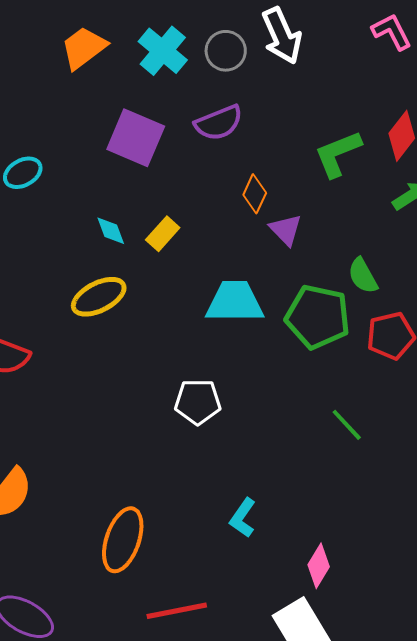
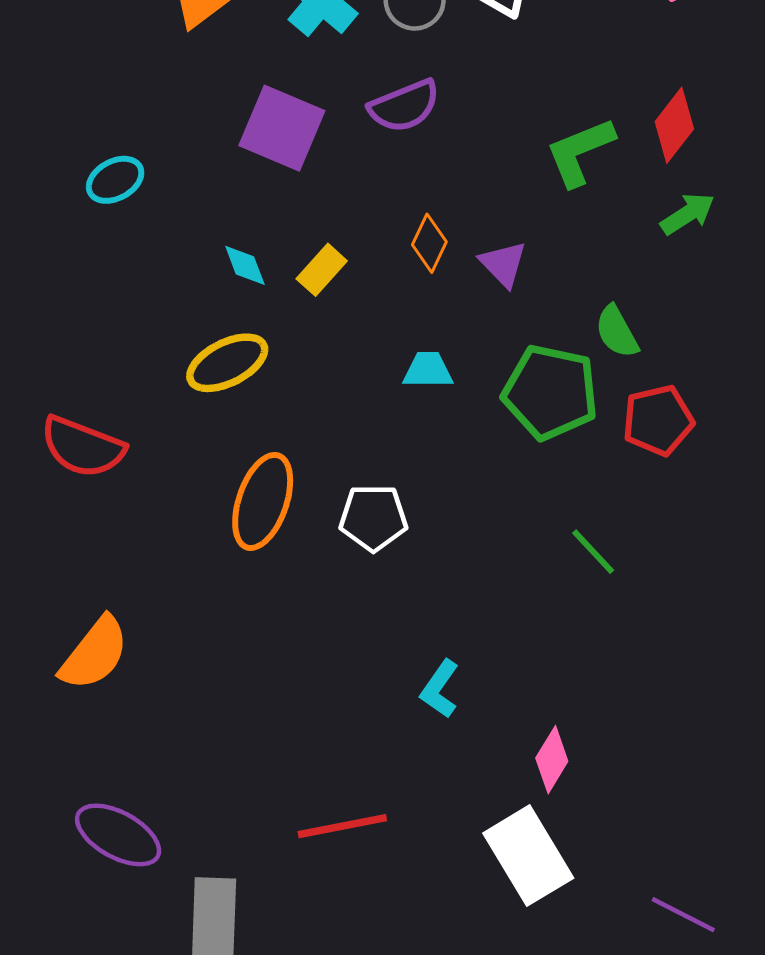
orange diamond: (255, 194) -> (429, 243), moved
cyan trapezoid: (235, 302) -> (428, 370), size x0.6
orange ellipse: (123, 540) -> (263, 501), moved

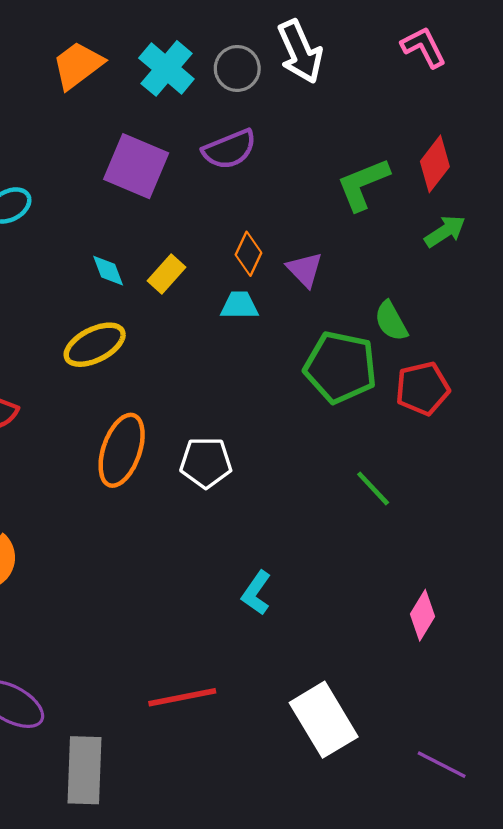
cyan trapezoid: (428, 370) -> (239, 305), moved
pink diamond: (552, 760) -> (422, 615), moved

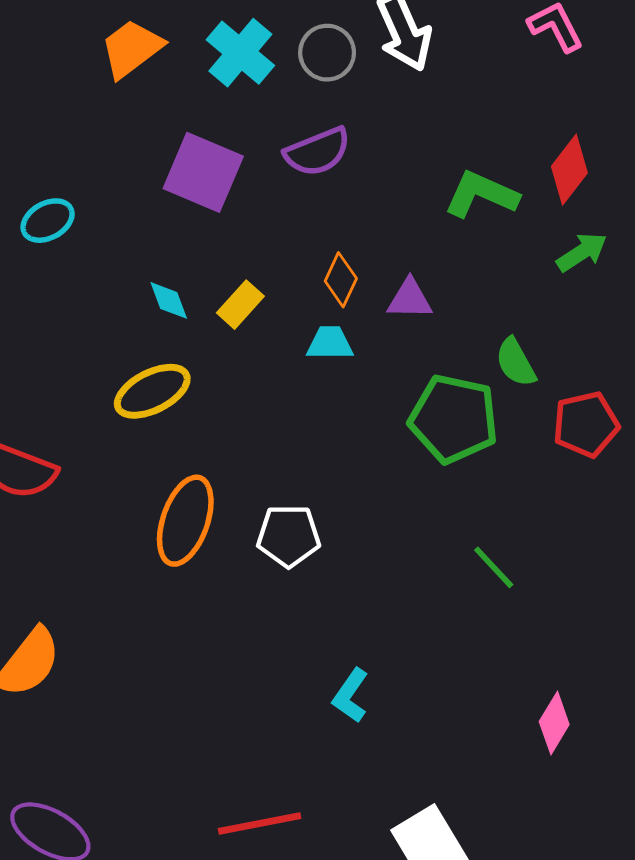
green L-shape: (363, 184) -> (481, 194), turned 46
purple triangle: (305, 269) -> (410, 299), turned -45
red pentagon: (422, 388) -> (586, 424), moved

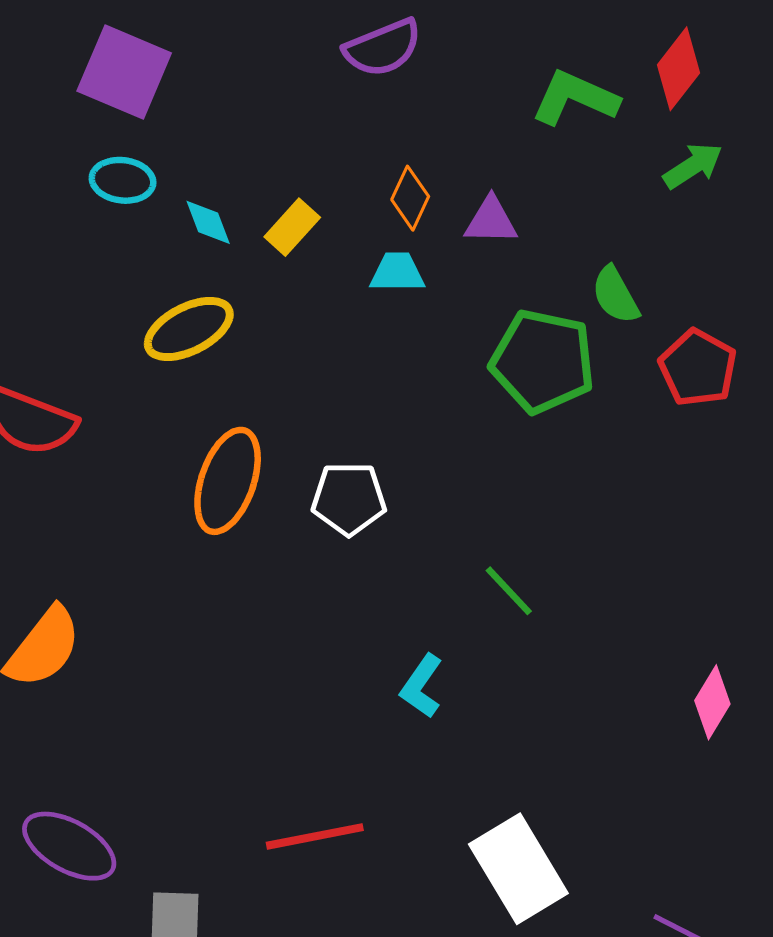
purple square: (203, 172) -> (124, 72), moved
cyan ellipse: (48, 221) -> (123, 180), moved, turned 36
red pentagon: (586, 424) -> (698, 368), turned -30
green line: (494, 567) -> (509, 591), moved
pink diamond: (554, 723) -> (712, 702), moved

